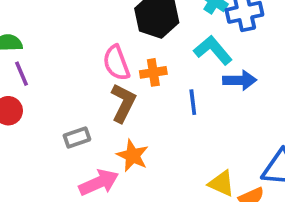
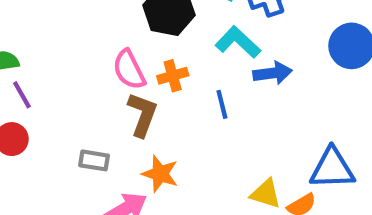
gray rectangle: (77, 137) -> (94, 160), turned 35

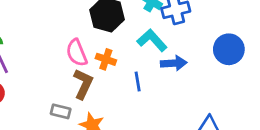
orange cross: (173, 76) -> (106, 59), turned 30
gray rectangle: (94, 160) -> (61, 111), moved

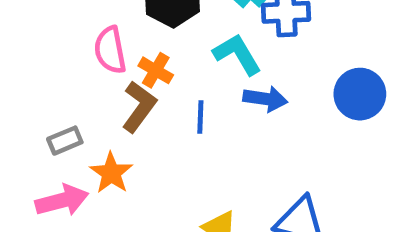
brown L-shape: (83, 84) -> (139, 107), moved
gray rectangle: (61, 111) -> (65, 141), turned -48

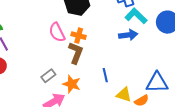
cyan L-shape: (237, 54) -> (136, 16), moved
blue line: (200, 117) -> (105, 75), moved

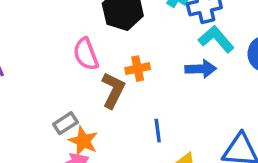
orange cross: (79, 36) -> (138, 69), moved, turned -32
orange star: (72, 84) -> (83, 141), moved

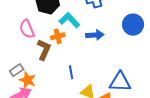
cyan L-shape: (216, 39) -> (69, 20), moved

